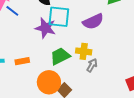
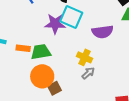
purple star: (45, 28) -> (55, 24), turned -30
green trapezoid: (60, 56) -> (41, 52), moved

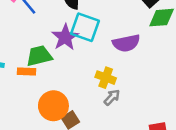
purple star: (55, 24) -> (65, 37), turned -30
green trapezoid: (41, 52) -> (39, 56), moved

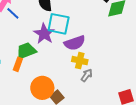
purple semicircle: (126, 43) -> (75, 43), moved
orange rectangle: (26, 72) -> (18, 64), turned -64

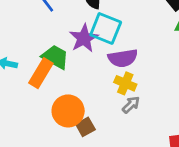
green trapezoid: (26, 51) -> (55, 57), turned 40
orange rectangle: (18, 64) -> (41, 73), size x1.5

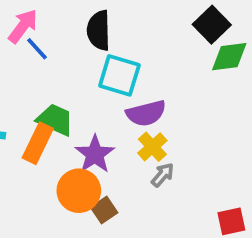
purple star: (84, 38) -> (95, 154), moved
yellow cross: (125, 83) -> (152, 147), turned 30

